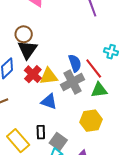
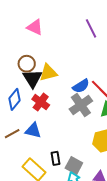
blue semicircle: (75, 63) -> (81, 86), turned 84
yellow triangle: (49, 76) -> (48, 73), moved
blue triangle: (49, 102) -> (33, 130), moved

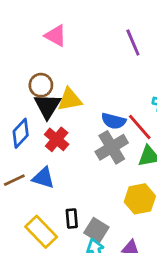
blue semicircle: (81, 86) -> (114, 121), turned 42

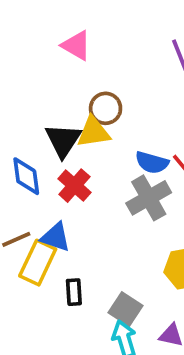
brown circle: (41, 85) -> (106, 108), moved
blue diamond: (21, 133) -> (26, 176), turned -52
black rectangle: (72, 218) -> (74, 292), moved
yellow rectangle: (41, 232) -> (38, 263), moved, turned 68

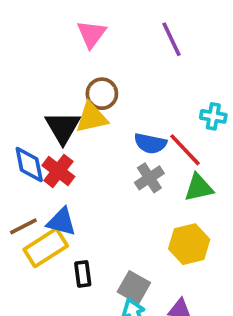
pink triangle: (76, 46) -> (91, 34), moved, turned 40
red cross: (74, 186) -> (58, 171), moved
gray cross: (149, 198) -> (149, 178), size x0.7
yellow rectangle: (38, 263) -> (46, 248), turned 36

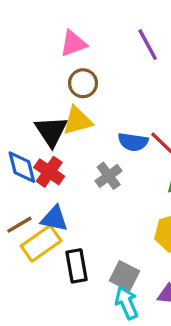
pink triangle: (91, 34) -> (73, 43), turned 36
brown circle: (102, 94) -> (83, 83), moved
gray cross: (149, 178) -> (109, 176), moved
black rectangle: (83, 274) -> (77, 266), size x1.4

